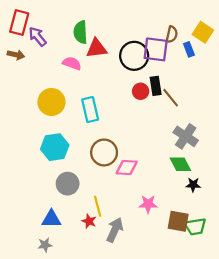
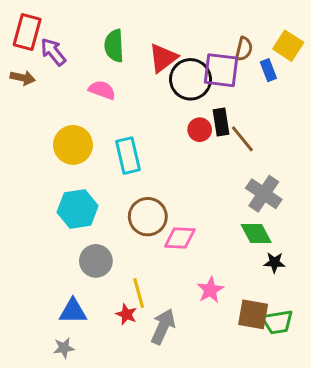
red triangle: (97, 48) -> (163, 58), moved, turned -30
pink star: (148, 204) -> (210, 290), turned -30

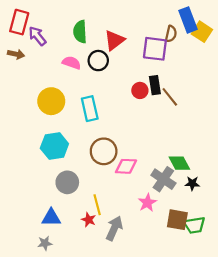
blue rectangle: (268, 70) -> (188, 20), moved, size x1.6
black circle: (191, 79) -> (98, 61), moved, size x0.7
gray cross: (264, 194) -> (163, 179), moved

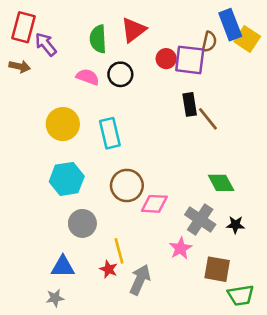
red triangle: (114, 40) -> (133, 30), moved
red circle: (140, 90) -> (166, 59), moved
green diamond: (179, 163) -> (221, 183), moved
green trapezoid: (194, 225) -> (241, 295), moved

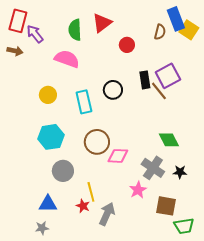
purple square: (190, 60) -> (168, 76), moved, turned -35
black circle: (120, 74) -> (113, 90), moved
pink semicircle: (88, 77) -> (67, 59), size x1.4
yellow circle: (63, 124) -> (48, 95), size x0.7

